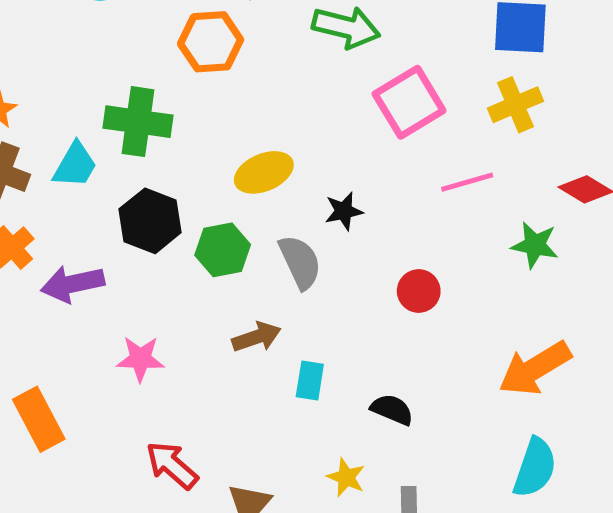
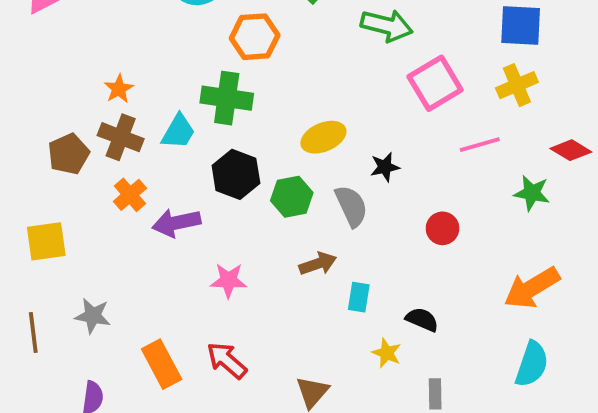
orange hexagon: (211, 42) -> (255, 37), moved
orange rectangle: (39, 419) -> (162, 364), moved
red arrow: (172, 465) -> (227, 360), moved
yellow star: (346, 477) -> (387, 353), moved

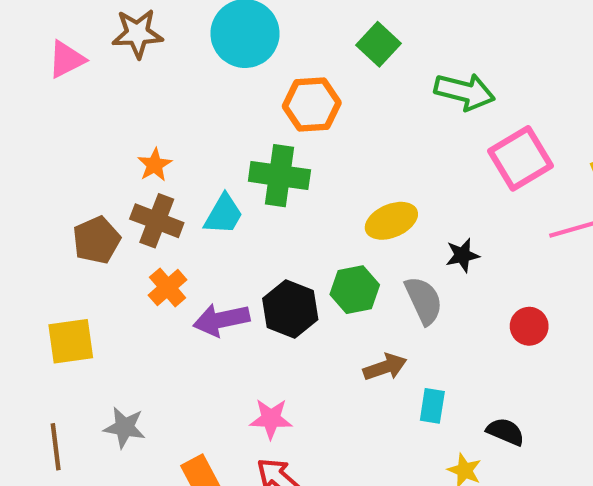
black hexagon: (236, 174) -> (290, 309), moved
pink star: (229, 280) -> (271, 419), moved

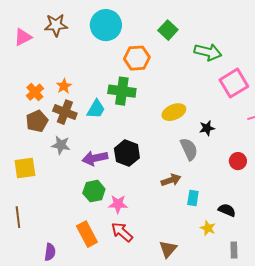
orange cross: (168, 287) -> (35, 92), moved
green hexagon: (355, 290) -> (94, 191), moved
gray star: (125, 427) -> (61, 145), moved

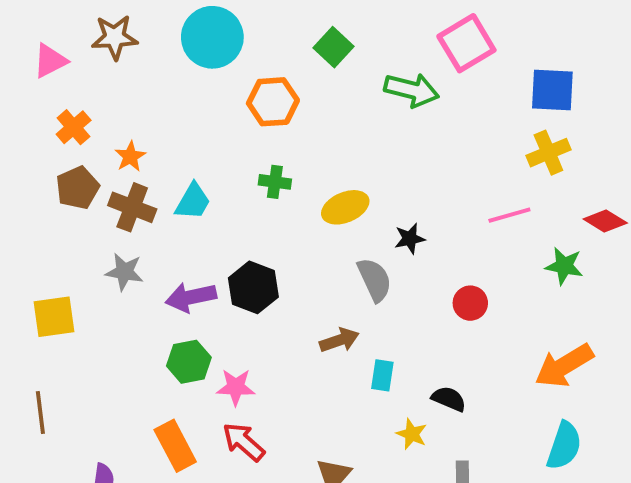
pink square: (234, 83) -> (466, 43), moved
green cross: (122, 91) -> (275, 182), moved, size x0.6
orange cross: (35, 92) -> (74, 127), moved
brown pentagon: (37, 121) -> (77, 188), moved

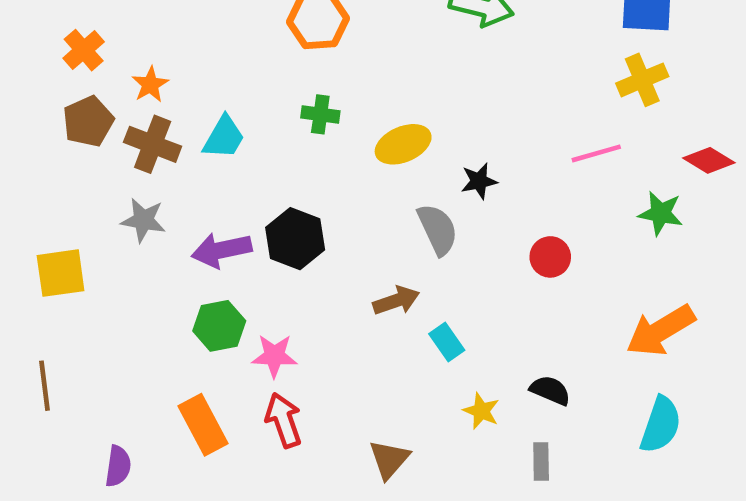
cyan rectangle: (382, 375) -> (447, 342), turned -44
black semicircle: (449, 399) -> (550, 390), moved
red arrow: (244, 442) -> (284, 420), turned 30

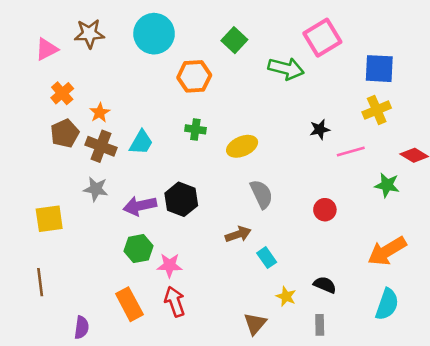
black star: (479, 181) -> (320, 129), moved
brown triangle: (389, 459) -> (255, 324), moved

